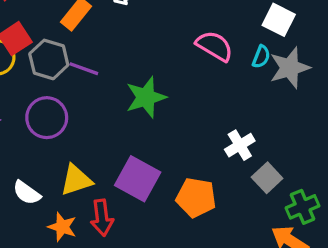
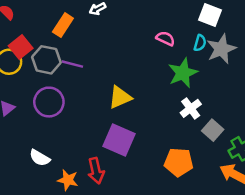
pink semicircle: (215, 46) -> (165, 39), size x0.7
green star: (146, 97) -> (183, 73), moved
yellow triangle: (76, 180) -> (120, 97), moved
orange pentagon: (196, 197) -> (179, 162), moved

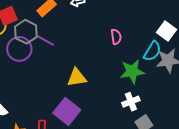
pink semicircle: (165, 39) -> (116, 37), moved, turned 42
cyan semicircle: (200, 43) -> (152, 51), size x1.5
purple circle: (49, 102) -> (19, 49), moved

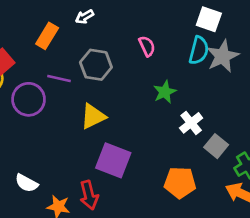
gray hexagon: (26, 32) -> (96, 65), moved
green star: (132, 71) -> (165, 92), moved, size x0.7
yellow triangle: (77, 78) -> (93, 116), moved

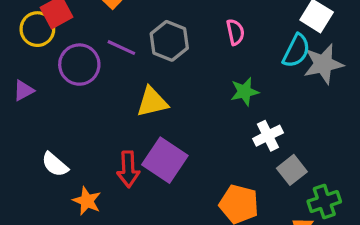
red arrow: (89, 195) -> (128, 169), moved

